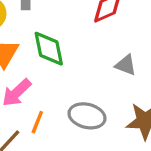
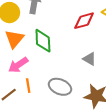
orange line: (37, 122) -> (28, 86), turned -40

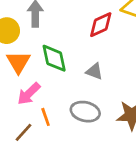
gray triangle: (89, 59) -> (94, 71), moved

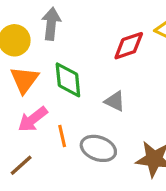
orange line: (46, 117) -> (62, 136), moved

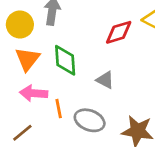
pink arrow: (33, 119) -> (34, 93), turned 40

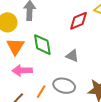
orange line: (59, 109) -> (41, 92), moved, turned 48

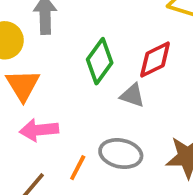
red diamond: (78, 21) -> (155, 60), moved
green diamond: (42, 45) -> (100, 61), moved, turned 50

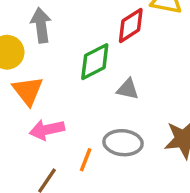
red diamond: (155, 60) -> (131, 25), moved
green diamond: (100, 61) -> (95, 62), turned 33

